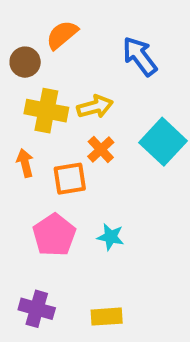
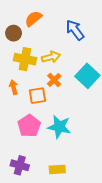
cyan star: (111, 237) -> (59, 127), size x1.6

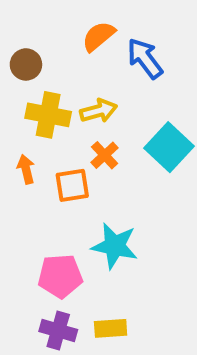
orange semicircle: (33, 19) -> (98, 36), moved
pink pentagon: (29, 126) -> (60, 276), moved, turned 30
purple cross: (20, 165) -> (58, 330), moved

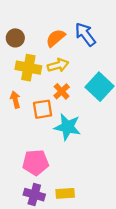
orange semicircle: (98, 36) -> (56, 38), moved
cyan star: (115, 246) -> (67, 127), moved

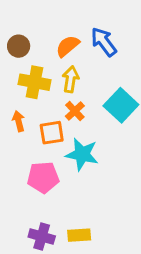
yellow arrow: (58, 65) -> (70, 79), turned -66
pink pentagon: (35, 163) -> (43, 177), moved

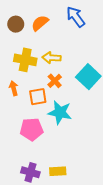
blue arrow: (104, 42) -> (76, 17), moved
brown circle: (19, 46) -> (16, 24), moved
orange semicircle: (68, 46) -> (40, 23), moved
yellow arrow: (70, 79) -> (52, 58), turned -96

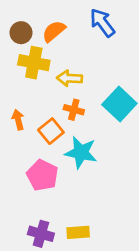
yellow cross: (25, 60) -> (34, 63), moved
orange cross: (55, 81) -> (74, 110), turned -32
orange square: (38, 97) -> (51, 131), turned -30
pink pentagon: (32, 129) -> (42, 175), turned 30

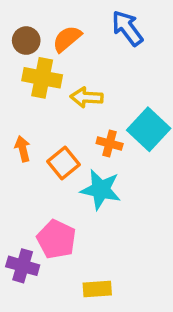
orange cross: (74, 110) -> (110, 143), moved
pink pentagon: (42, 175) -> (56, 239), moved
purple cross: (41, 234) -> (23, 266), moved

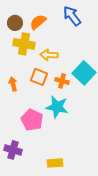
orange square: (63, 163) -> (39, 77), moved, turned -30
pink pentagon: (56, 239) -> (32, 120), moved

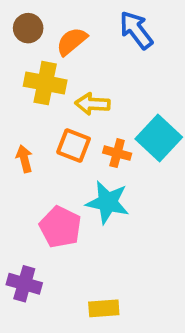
brown circle: (15, 23) -> (28, 28), moved

